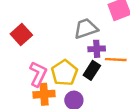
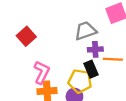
black rectangle: (92, 70) -> (91, 69), turned -56
yellow pentagon: (64, 73) -> (80, 81), moved, turned -30

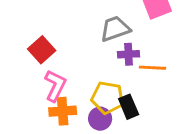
red square: (26, 36) -> (42, 50), moved
black rectangle: (91, 69) -> (129, 107), moved

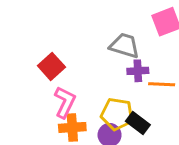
gray trapezoid: (115, 29) -> (124, 46), turned 36
black rectangle: (129, 107) -> (138, 123), turned -30

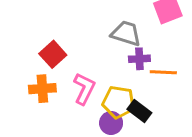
pink L-shape: (65, 102) -> (84, 89), moved
orange cross: (72, 127) -> (42, 89), moved

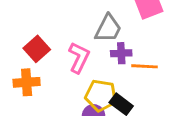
gray trapezoid: (126, 33) -> (108, 28), turned 100
pink L-shape: (84, 89) -> (79, 58), moved

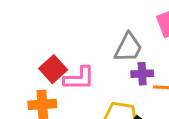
pink L-shape: (79, 58) -> (79, 78), moved, turned 64

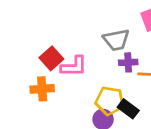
gray trapezoid: (128, 48) -> (116, 40), turned 52

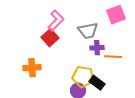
red square: (51, 58) -> (50, 38), moved
pink L-shape: (74, 66) -> (56, 21), moved, turned -45

